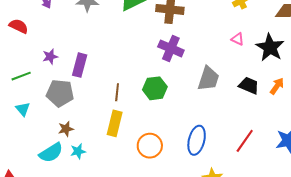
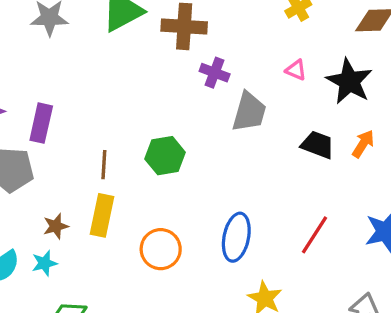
purple cross: (171, 48) -> (215, 73), moved, size x0.7
gray trapezoid: (208, 79) -> (249, 112), moved
brown star: (66, 129) -> (56, 226), moved

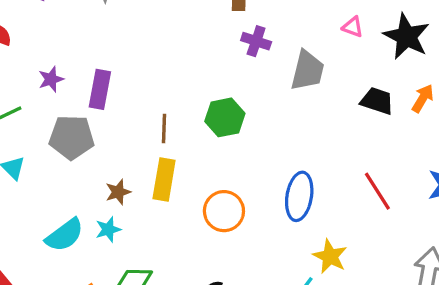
purple cross: (215, 73) -> (256, 41), moved
red line: (314, 235) -> (377, 191), turned -63

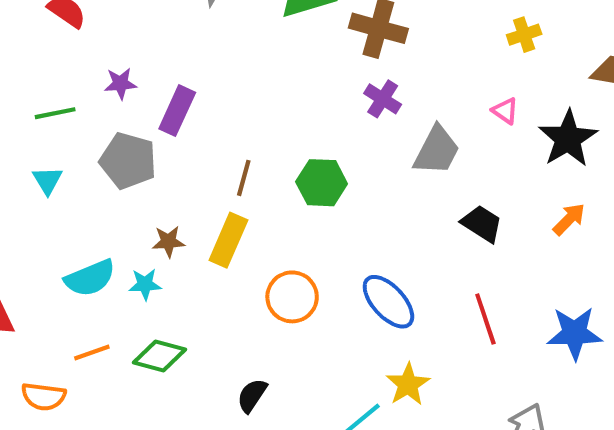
black trapezoid: (377, 101) -> (482, 224), moved
blue ellipse: (299, 196) -> (388, 302), turned -66

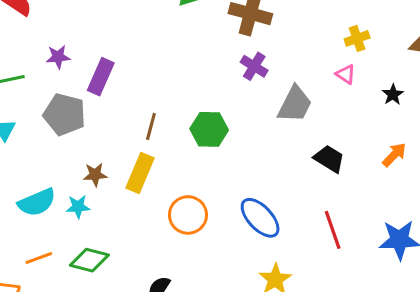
yellow cross: (524, 35) -> (357, 38), moved
black star: (568, 139) -> (393, 95), size x0.5

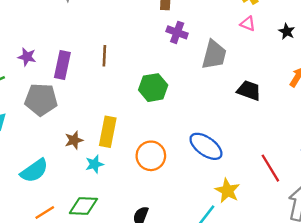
purple star: (58, 57) -> (27, 57), turned 30
brown line: (151, 126) -> (104, 56), moved
cyan star: (78, 207) -> (94, 164), moved
red line: (333, 230) -> (270, 168), moved

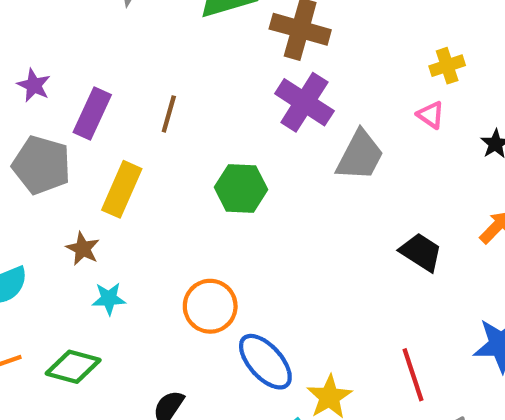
purple cross: (177, 32) -> (304, 102), size x1.5
black trapezoid: (249, 90) -> (421, 252), moved
yellow rectangle: (108, 132) -> (122, 189), moved
brown star: (74, 140) -> (83, 249), turned 30
blue ellipse: (206, 146) -> (265, 362), moved

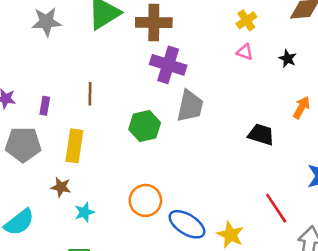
purple rectangle: (92, 113) -> (45, 106), size x0.6
gray trapezoid: (360, 156) -> (190, 106), moved

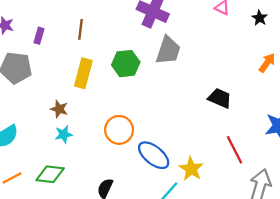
black trapezoid: (261, 135) -> (220, 98), moved
yellow rectangle: (74, 146) -> (83, 73), moved
brown star: (61, 187) -> (59, 109), moved

